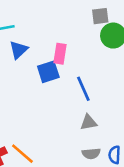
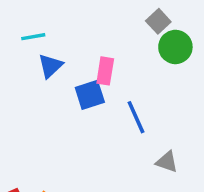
gray square: (100, 16) -> (158, 21), turned -36
gray triangle: (89, 122) -> (167, 162), moved, turned 30

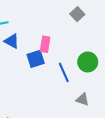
green circle: (175, 47) -> (88, 62), moved
blue triangle: (50, 66) -> (12, 41), turned -49

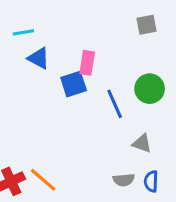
gray square: (77, 14) -> (147, 25), moved, turned 32

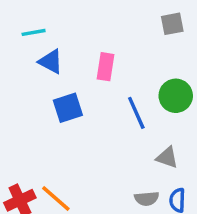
blue square: (74, 84) -> (68, 108), moved

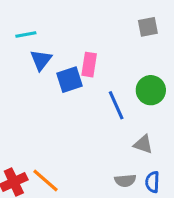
blue triangle: (51, 62) -> (41, 60), turned 40
blue square: (68, 108) -> (70, 80), moved

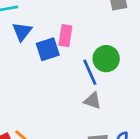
green circle: (151, 90) -> (106, 59), moved
gray triangle: (143, 144) -> (93, 101), moved

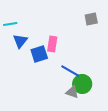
green circle: (106, 59) -> (82, 84), moved
blue line: (90, 72) -> (70, 71), turned -36

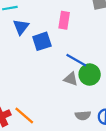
pink rectangle: (52, 44) -> (64, 20), moved
gray triangle: (72, 92) -> (71, 79), moved

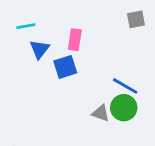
pink rectangle: (64, 20) -> (75, 40), moved
blue line: (76, 60) -> (125, 86), moved

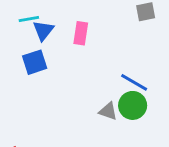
blue triangle: (39, 49) -> (43, 30), moved
blue square: (65, 67) -> (35, 62), moved

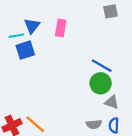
cyan line: (29, 19) -> (16, 36), moved
gray triangle: (108, 111) -> (112, 102), moved

